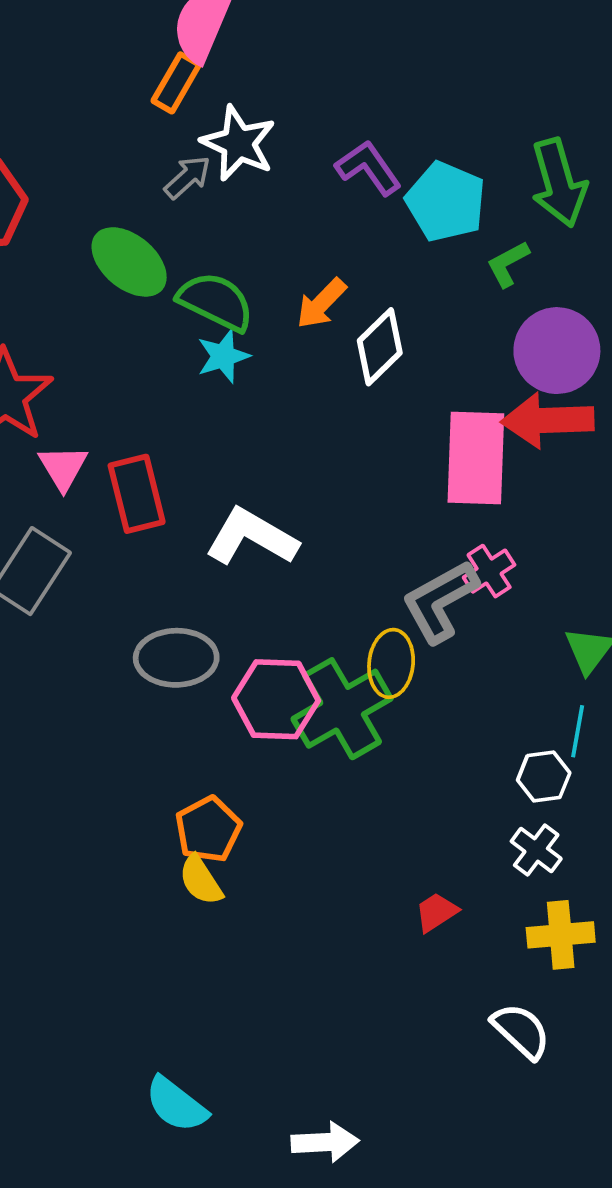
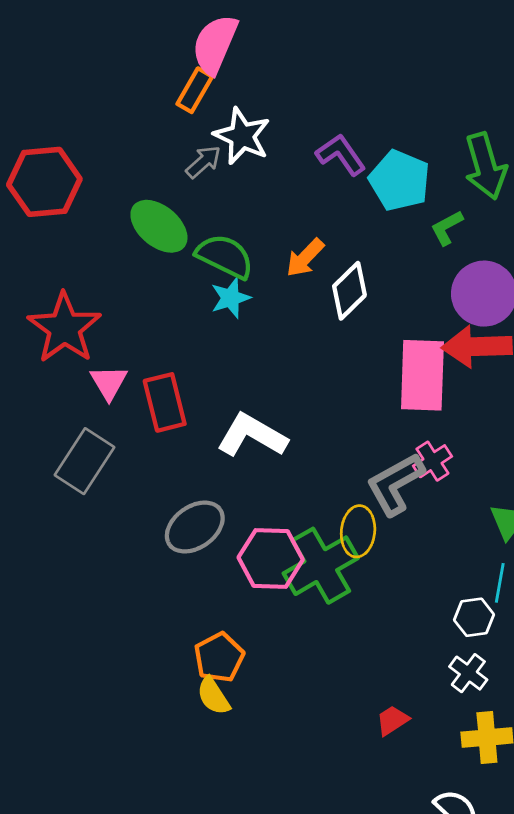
gray ellipse: (176, 658) -> (195, 527), turned -34

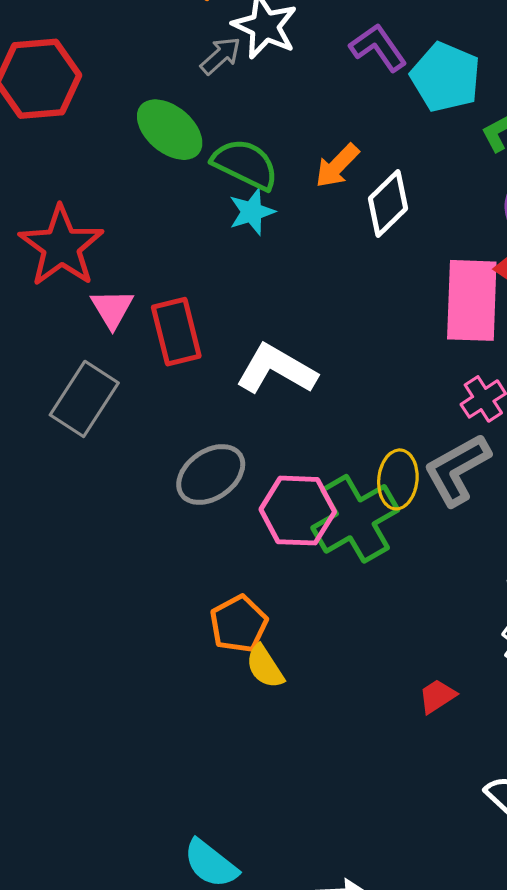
gray L-shape: (395, 484) -> (457, 470), moved
yellow semicircle: (213, 696) -> (265, 667), moved

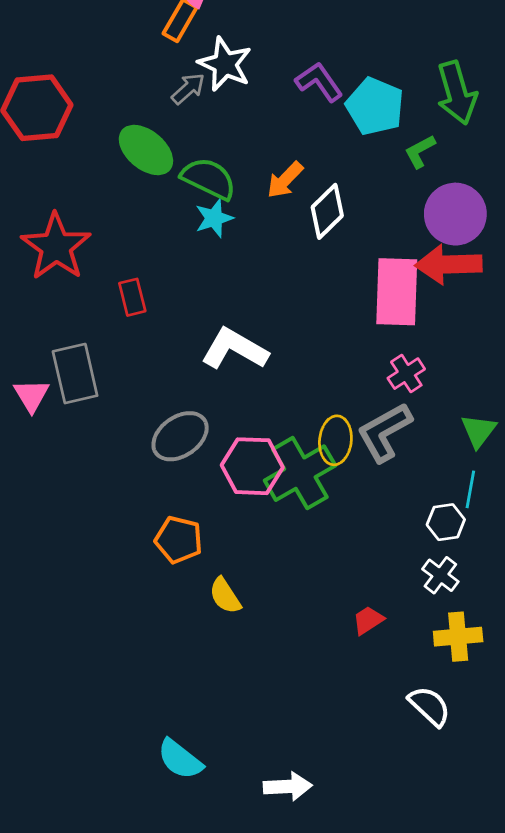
pink triangle: (112, 309) -> (31, 395), moved
red rectangle: (176, 332) -> (132, 297), moved, size x0.7
gray rectangle: (84, 399) -> (75, 374), turned -46
orange pentagon: (239, 624) -> (179, 540), moved, turned -30

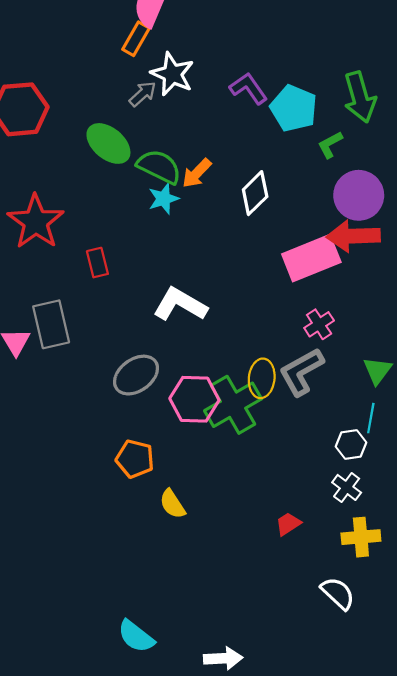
orange arrow: (285, 180) -> (197, 173), moved
pink rectangle: (397, 292) -> (311, 258), turned 66

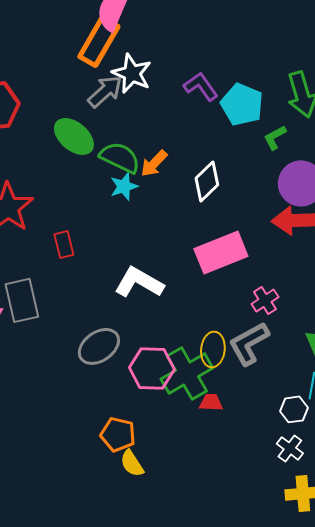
orange rectangle: (136, 39) -> (99, 41), size x1.6
gray arrow: (143, 94) -> (105, 91), size x1.4
pink rectangle: (311, 258) -> (221, 252), moved
orange pentagon: (135, 459) -> (118, 434), moved
red trapezoid: (288, 524) -> (211, 402), moved, turned 35

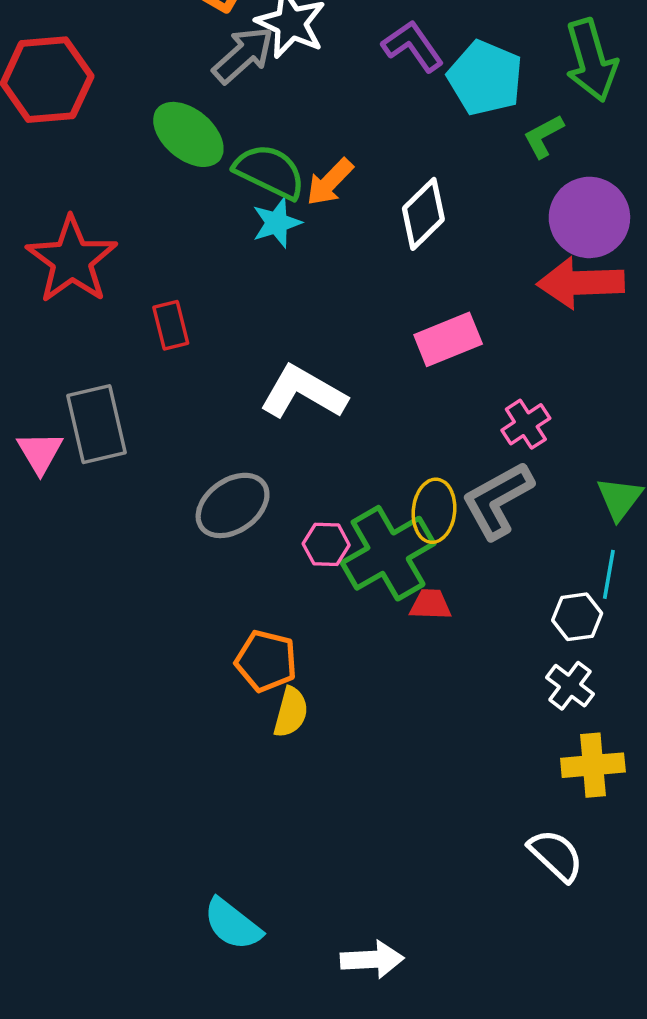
pink rectangle: (221, 252) -> (448, 339), size x0.7
pink hexagon: (152, 368) -> (326, 544), size x0.6
yellow semicircle: (132, 463) -> (291, 712), turned -132

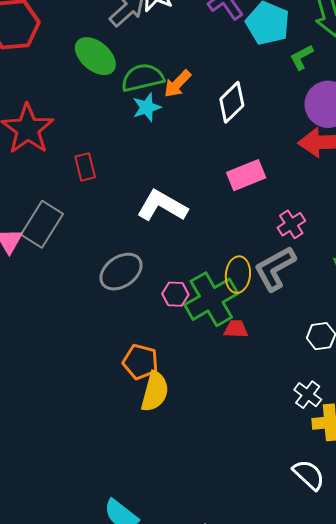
green semicircle: (270, 172) -> (143, 78), turned -39
gray rectangle: (97, 424) -> (42, 224), turned 45
white cross: (570, 686) -> (308, 395), moved
yellow semicircle: (291, 712) -> (155, 392), size x1.4

